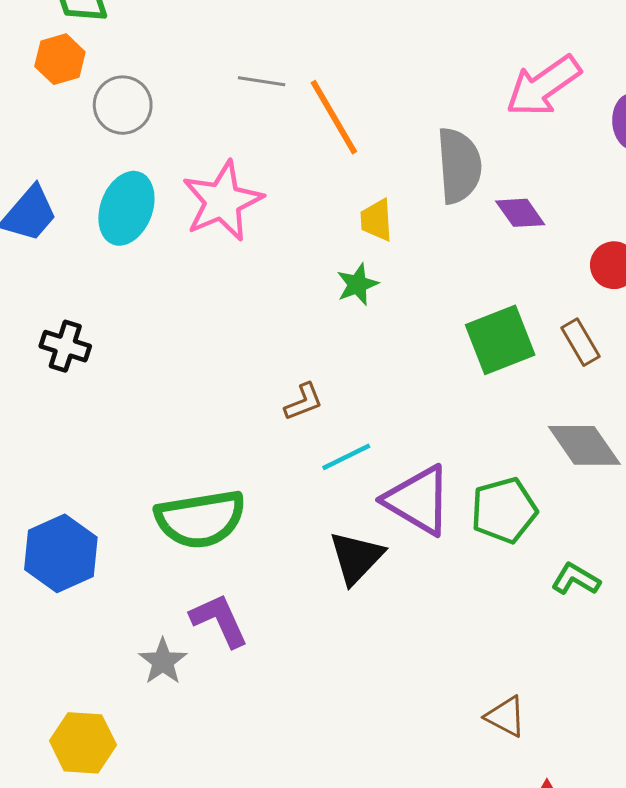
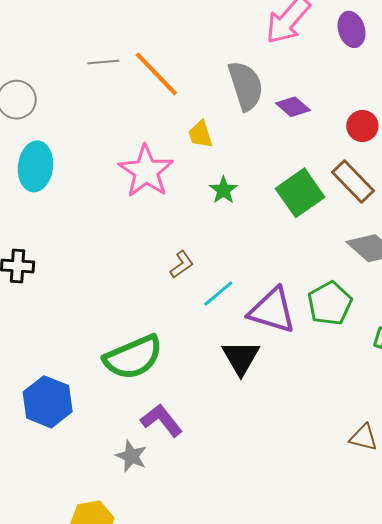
pink star: (222, 201) -> (146, 171), moved
green star: (357, 284) -> (223, 190), moved
brown rectangle: (581, 342) -> (353, 181), size x1.4

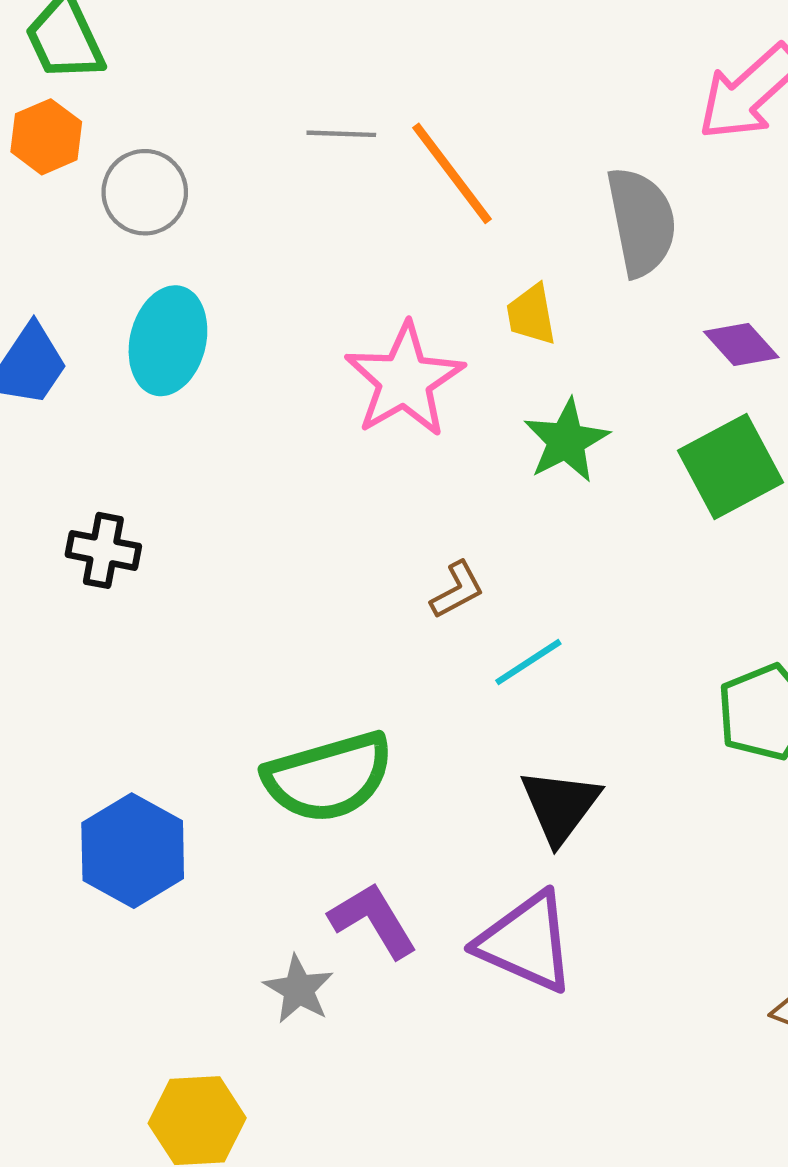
purple diamond: (293, 107) -> (741, 344), moved
green star: (223, 190) -> (566, 441), size x1.4
purple triangle: (272, 310) -> (526, 942), moved

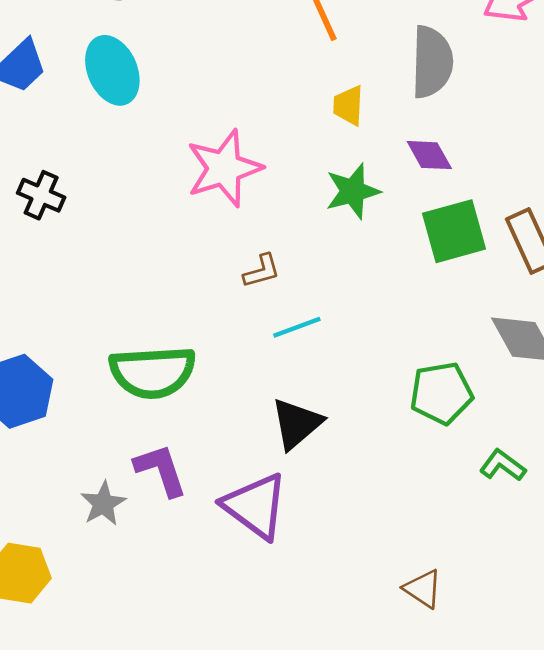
cyan ellipse: (168, 341) -> (112, 70), turned -50
purple diamond: (741, 344) -> (429, 155), moved
pink star: (405, 380) -> (224, 168), moved

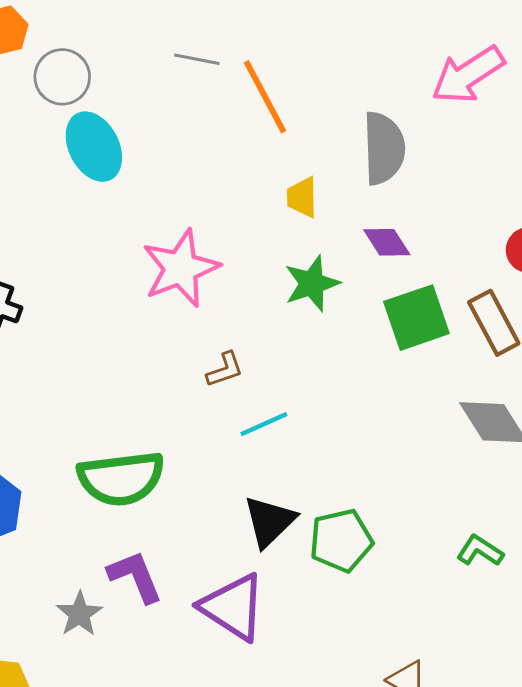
cyan ellipse: (112, 70) -> (94, 147), moved
green pentagon: (441, 393) -> (341, 540), moved

